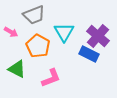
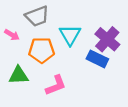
orange pentagon: (38, 46) -> (42, 50), turned -30
green triangle: (17, 69) -> (19, 75), turned -30

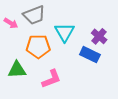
pink arrow: (12, 35) -> (11, 23), moved
purple cross: (107, 39) -> (99, 36), size x0.7

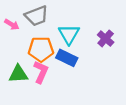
blue rectangle: (90, 55) -> (67, 58), moved
pink L-shape: (51, 79) -> (41, 72), moved, turned -45

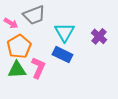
orange pentagon: (41, 49) -> (19, 46), moved, turned -30

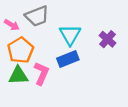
blue rectangle: (63, 55) -> (68, 59), turned -48

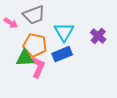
orange pentagon: (21, 50) -> (35, 45), moved, turned -30
green triangle: (18, 76) -> (25, 58), moved

